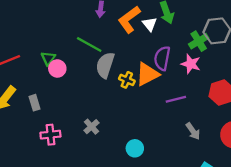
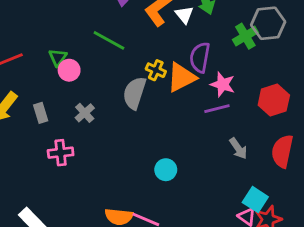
pink star: (191, 64) -> (223, 84), moved
gray semicircle: (105, 65) -> (134, 93), moved
yellow cross: (127, 80) -> (156, 70), moved
gray cross: (92, 127) -> (85, 113), moved

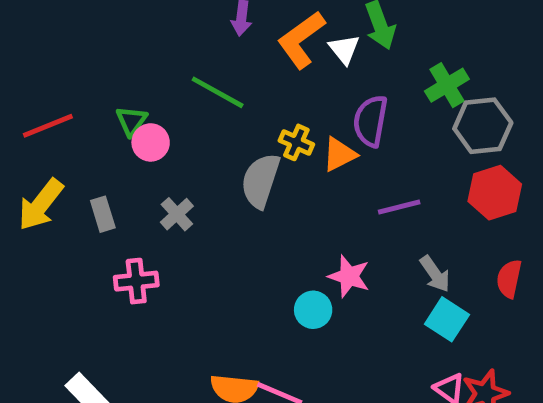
gray hexagon: (268, 23) -> (483, 126), moved
orange triangle: (181, 77) -> (339, 154), size x0.7
pink star: (223, 84) -> (349, 276), moved
red semicircle: (282, 151) -> (509, 279), size x0.7
cyan square: (255, 200) -> (447, 319), moved

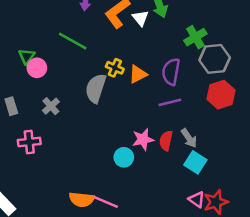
purple semicircle: (370, 121) -> (171, 72), moved
pink star: (349, 276) -> (143, 139), turned -30
red semicircle: (509, 279) -> (166, 141), moved

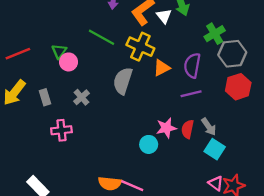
yellow cross: (115, 68) -> (140, 47), moved, size x1.6

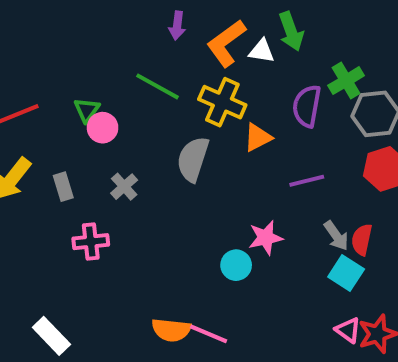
white triangle: (164, 16) -> (262, 51), turned -42
purple semicircle: (192, 65) -> (307, 106), moved
red semicircle: (188, 129) -> (362, 240), moved

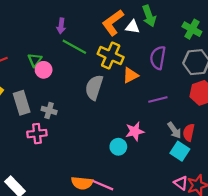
purple arrow: (177, 26) -> (61, 26), moved
green cross: (346, 81) -> (192, 29), moved, turned -30
gray rectangle: (63, 187) -> (22, 103), size x1.5
gray cross: (124, 187) -> (49, 110), moved, turned -32

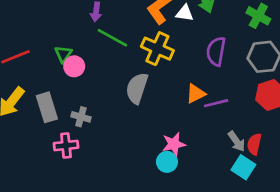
orange triangle: (130, 75) -> (196, 94), moved
pink star: (135, 131) -> (174, 144), moved

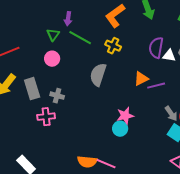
white triangle: (185, 13) -> (169, 56), moved
yellow cross: (157, 49) -> (113, 46), size x0.7
green triangle: (63, 54) -> (53, 35), moved

